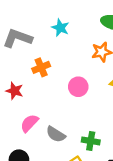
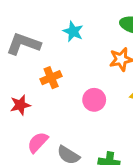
red star: (14, 91) -> (20, 105), turned -30

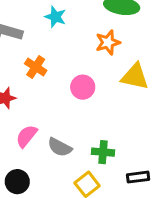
orange cross: (51, 78) -> (36, 67), turned -30

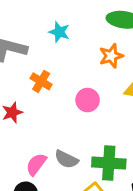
pink semicircle: (27, 136) -> (36, 164), moved
green cross: (103, 152) -> (109, 163), size x1.5

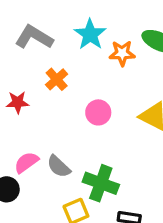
cyan star: (59, 32) -> (90, 34), size x1.4
orange star: (111, 56) -> (122, 53), moved

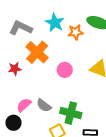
orange cross: (57, 79) -> (37, 52), size x1.6

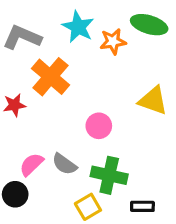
pink circle: (65, 70) -> (99, 126), moved

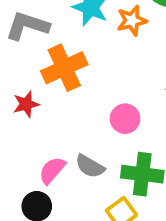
orange cross: (50, 77) -> (64, 68), turned 30

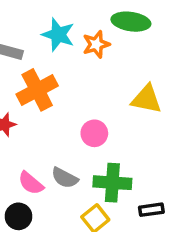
pink semicircle: (52, 170) -> (31, 183), turned -88

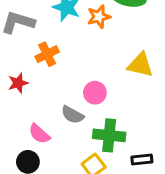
orange cross: (37, 90) -> (47, 54), size x0.7
gray semicircle: (65, 178) -> (72, 115), moved

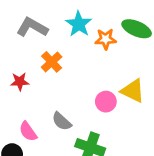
orange cross: (47, 54) -> (52, 62), turned -30
pink circle: (95, 93) -> (106, 102), moved

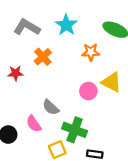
orange star: (106, 39) -> (91, 52), moved
pink semicircle: (28, 131) -> (34, 124), moved

